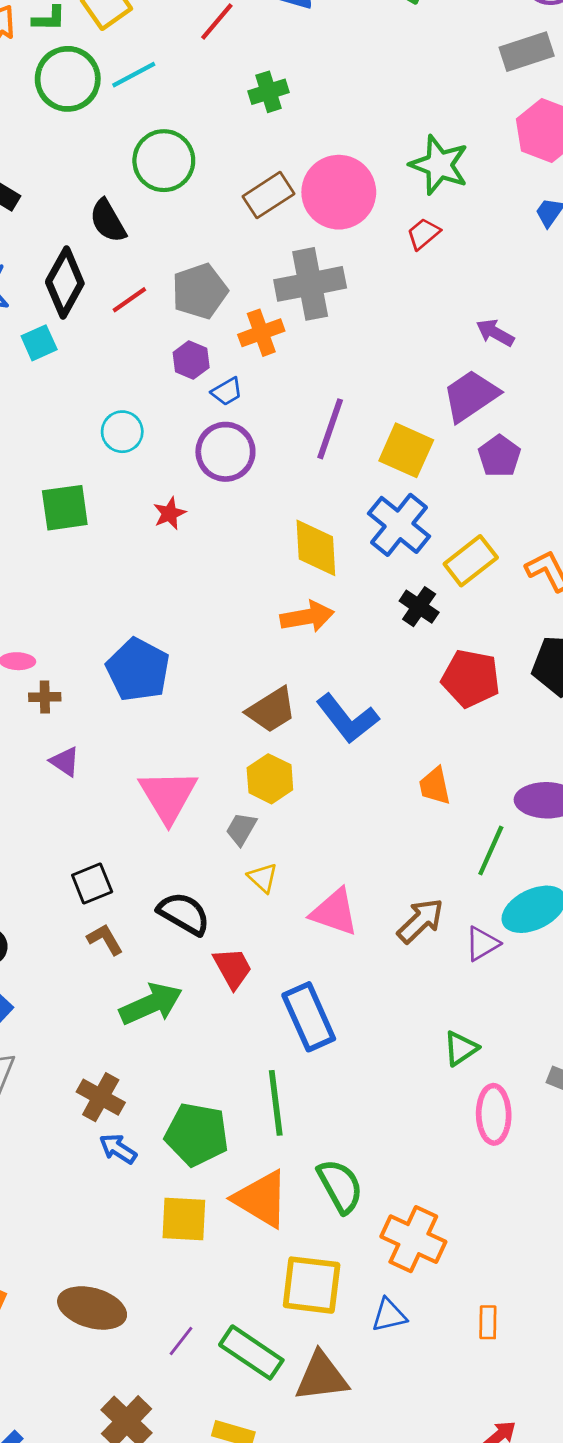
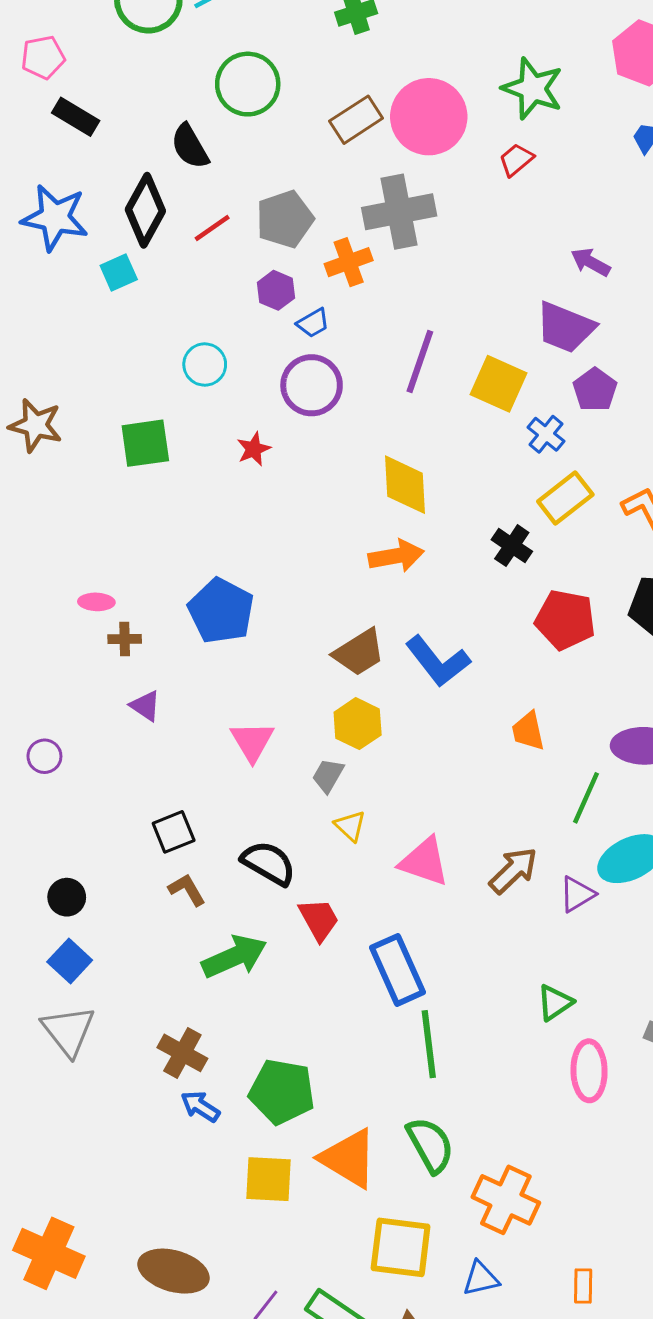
purple trapezoid: (471, 396) -> (565, 327), turned -124
blue cross: (399, 525) -> (546, 434), moved, size x0.6
pink triangle: (168, 796) -> (252, 741), size x0.7
green line: (276, 1103) -> (429, 1044), moved

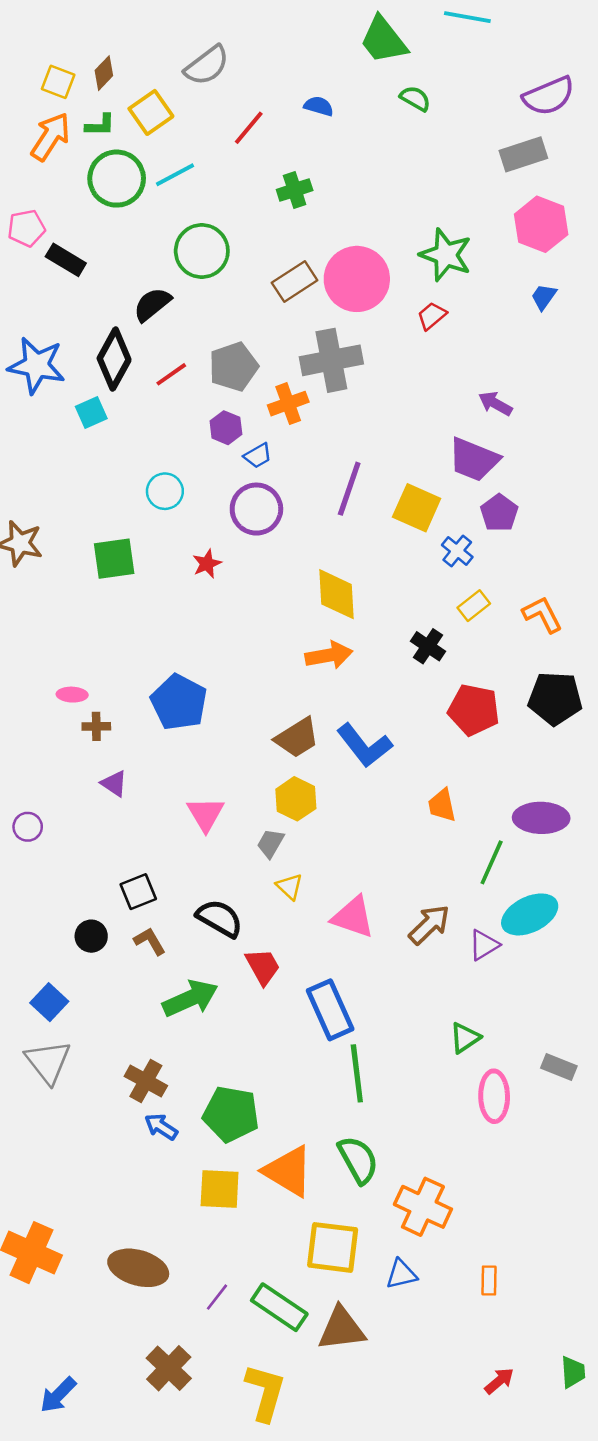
black rectangle: (76, 117) -> (66, 260), moved
black semicircle: (190, 146) -> (152, 304), turned 81
yellow rectangle: (565, 498) -> (474, 606), size x0.7
black circle: (67, 897) -> (91, 936), moved

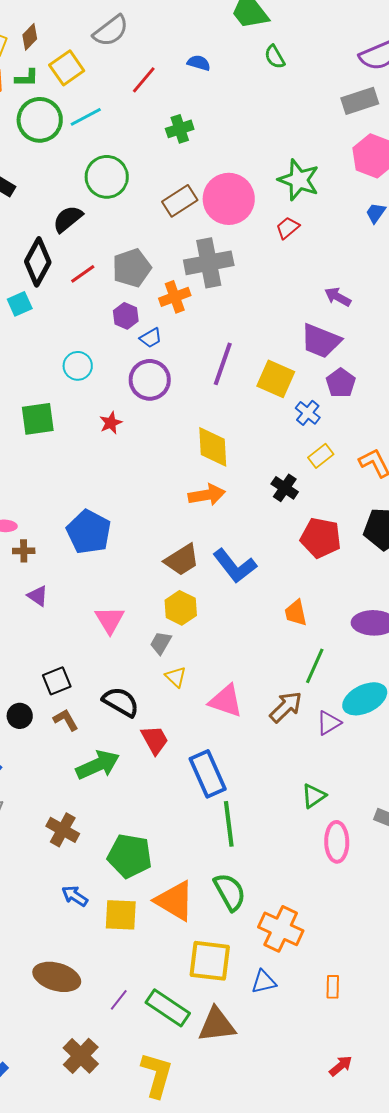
green semicircle: (415, 98) -> (275, 57), turned -150
green line: (492, 862) -> (315, 666), moved
blue arrow: (161, 1127) -> (75, 896), moved

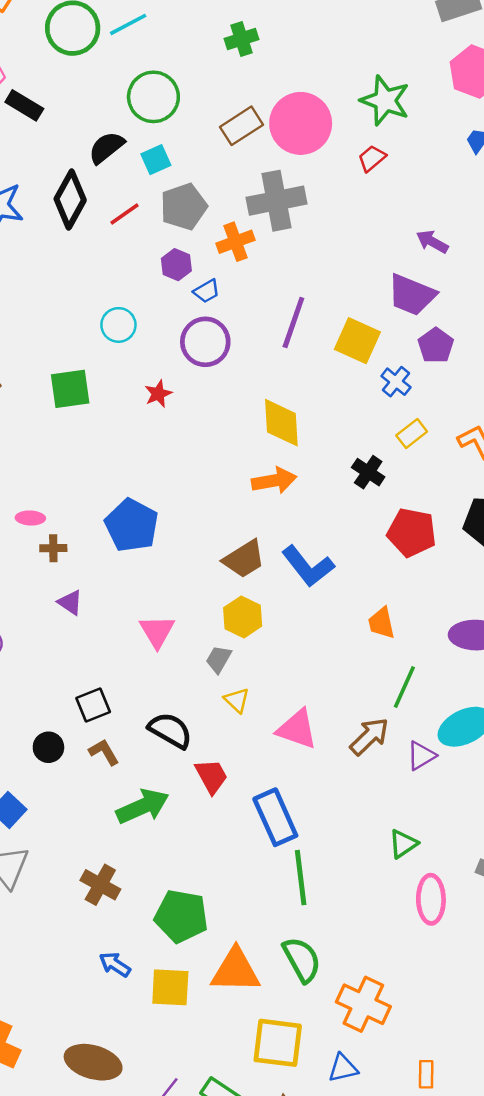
cyan square: (20, 304) -> (156, 160), moved
orange triangle: (175, 901) -> (235, 970), turned -30

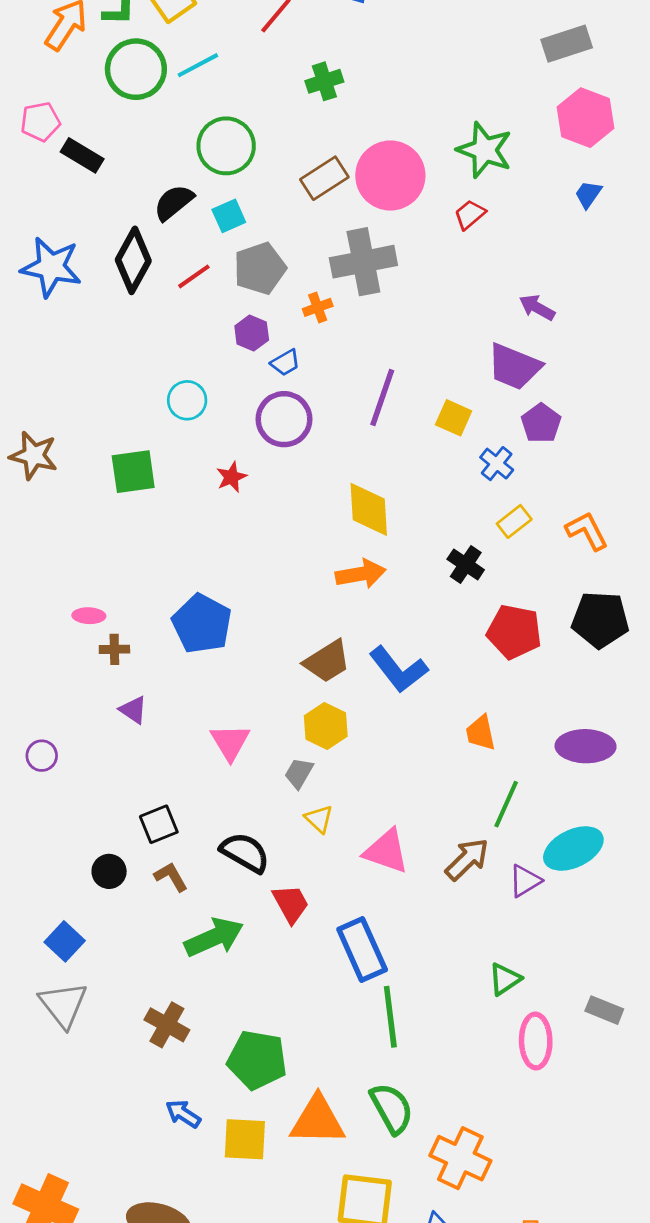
orange cross: (235, 242) -> (318, 307), size x0.7
yellow square: (357, 341) -> (454, 418), size x0.7

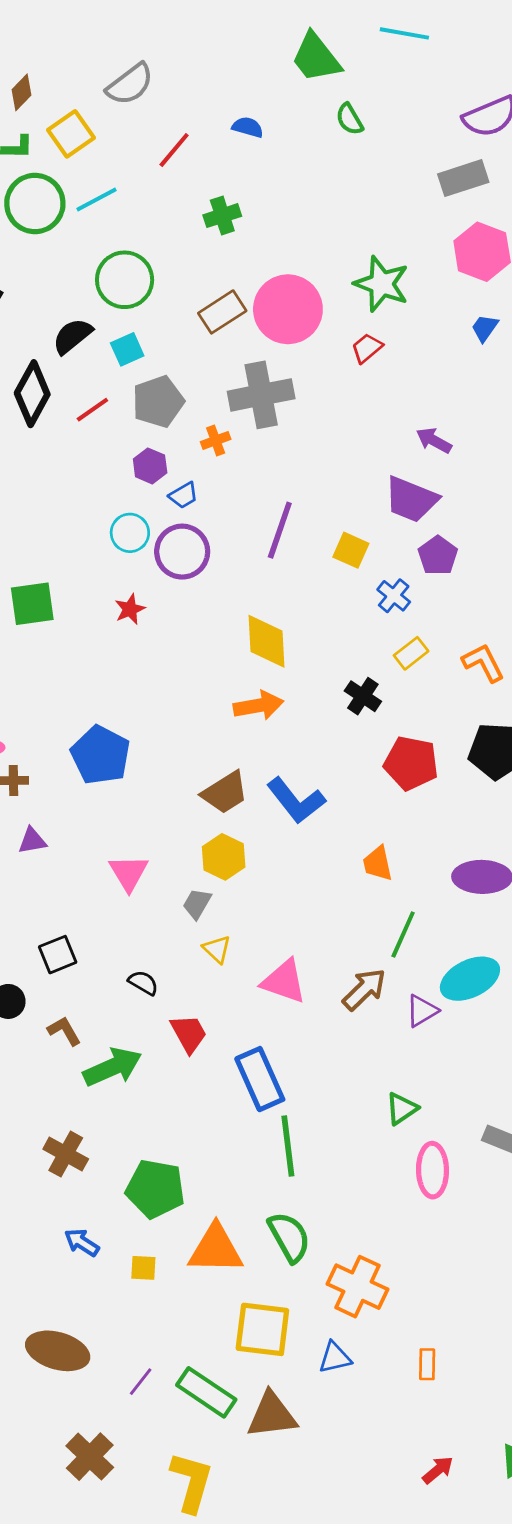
cyan circle: (187, 400) -> (130, 533), moved
purple triangle: (133, 710) -> (32, 841), turned -44
black semicircle: (245, 853) -> (143, 983), size x0.6
brown L-shape: (171, 877) -> (64, 1031), moved
yellow square: (245, 1139) -> (143, 1268), size x0.6

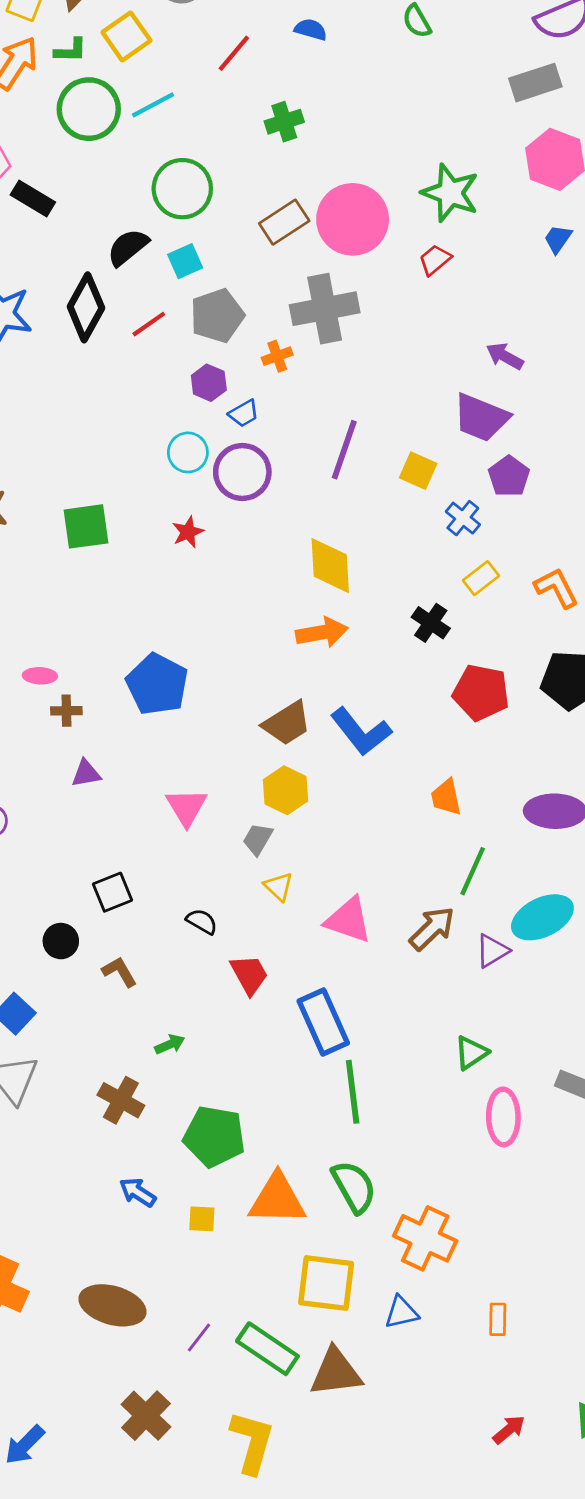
green arrow: (113, 1067) -> (170, 1044), moved, size x0.5

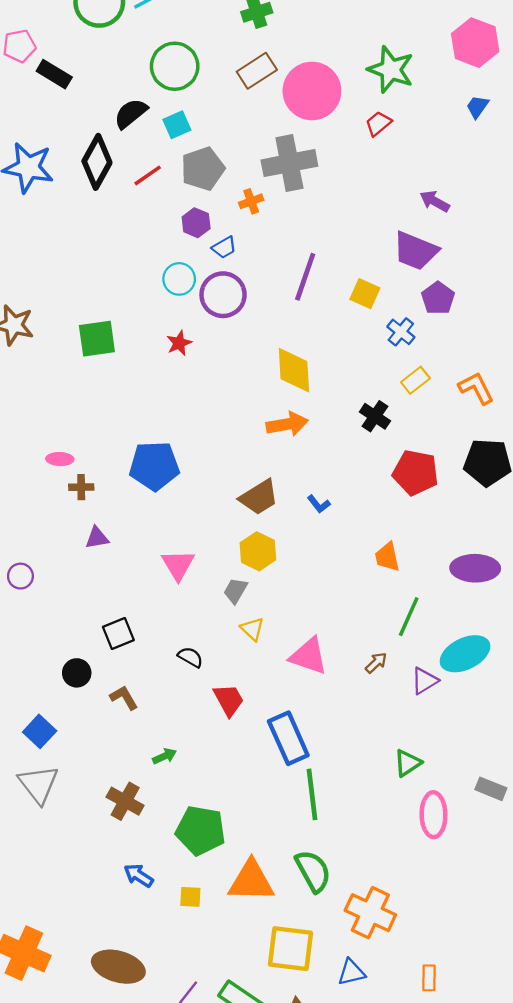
brown rectangle: (284, 222) -> (257, 71), moved
blue pentagon: (157, 684) -> (154, 466), turned -30
blue L-shape: (361, 732) -> (319, 504), size x0.5
brown arrow: (432, 928) -> (376, 663), size x0.6

